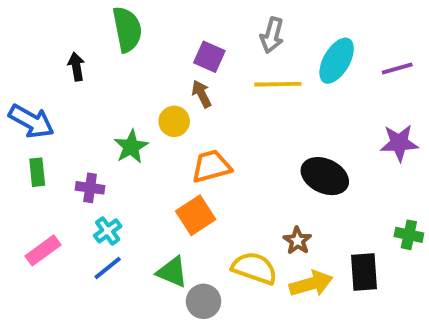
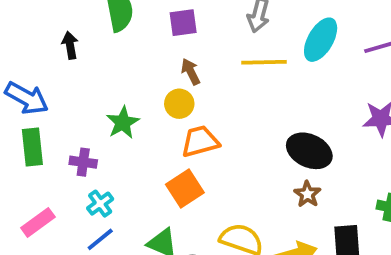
purple square: (209, 57) -> (183, 23), moved, turned -32
yellow circle: (174, 121) -> (179, 104), moved
green rectangle: (37, 172) -> (32, 147), size x1.4
brown star: (297, 241) -> (307, 194), moved

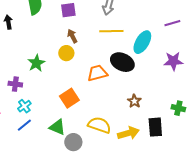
cyan ellipse: (321, 40) -> (142, 42), moved
orange trapezoid: (200, 141) -> (97, 73), moved
black ellipse: (309, 151) -> (122, 62), moved

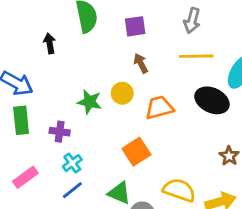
yellow circle: (66, 53) -> (122, 93), moved
green star: (36, 63) -> (89, 102), turned -30
orange trapezoid: (97, 73) -> (159, 107), moved

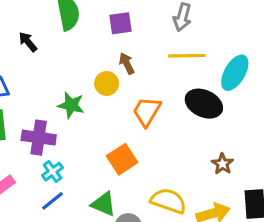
black arrow: (50, 43) -> (28, 42), turned -30
yellow circle: (122, 93) -> (107, 84), moved
orange trapezoid: (159, 107) -> (147, 111), turned -44
purple cross: (60, 132) -> (39, 138), size x1.5

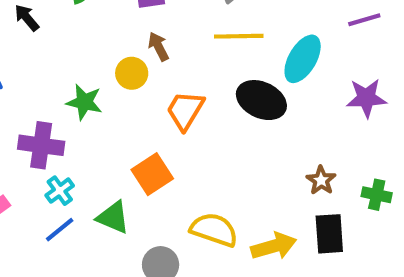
brown star: (222, 164) -> (321, 180), moved
green triangle: (104, 204) -> (113, 217), moved

